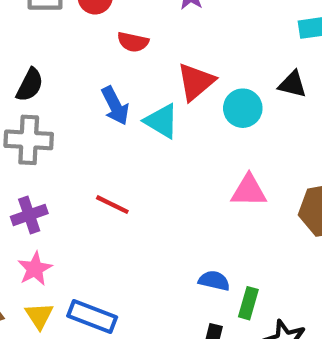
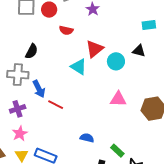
black semicircle: (30, 85) -> (32, 51), moved
blue arrow: (115, 106) -> (39, 89), moved
blue semicircle: (214, 281) -> (87, 138), moved
green rectangle: (248, 303) -> (117, 151), turned -64

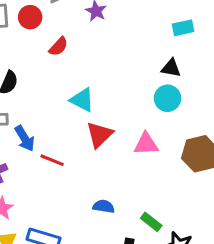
red semicircle: (66, 30) -> (58, 47), turned -56
red triangle: (95, 49) -> (100, 135), moved
cyan circle: (116, 61) -> (167, 98), moved

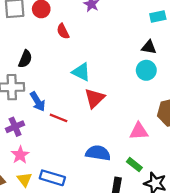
red semicircle: (58, 47) -> (63, 31), turned 112
pink triangle: (146, 144) -> (139, 131), moved
blue semicircle: (104, 206) -> (98, 153), size x1.5

